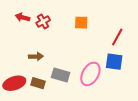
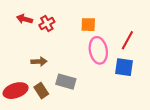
pink ellipse: (90, 74) -> (98, 50), moved, turned -40
brown rectangle: (38, 83) -> (41, 91), turned 40

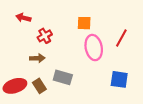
red cross: (47, 23) -> (45, 36), moved
blue square: (124, 67) -> (119, 79), moved

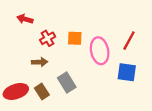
orange square: (84, 23) -> (75, 38), moved
gray rectangle: (63, 77) -> (67, 82), turned 42
blue square: (119, 79) -> (127, 72), moved

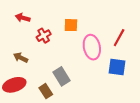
orange square: (75, 38) -> (71, 25), moved
brown arrow: (40, 62) -> (21, 58), moved, turned -152
brown rectangle: (42, 91) -> (46, 91), moved

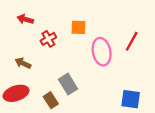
blue square: (117, 67) -> (131, 99), moved

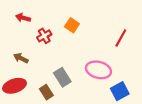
orange square: (78, 27) -> (72, 25), turned 32
pink ellipse: (102, 52) -> (98, 70), moved, turned -65
blue square: (131, 99) -> (120, 91), turned -36

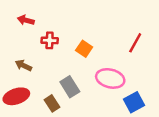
orange square: (72, 25) -> (84, 49), moved
red cross: (44, 36) -> (50, 40), turned 32

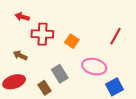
red cross: (50, 40) -> (42, 34), size x1.5

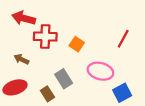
red arrow: (22, 17) -> (24, 18), size x1.5

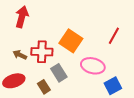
red arrow: (24, 18) -> (22, 17), turned 90
red cross: (45, 37) -> (42, 52), moved
orange square: (77, 44) -> (71, 41), size x1.6

